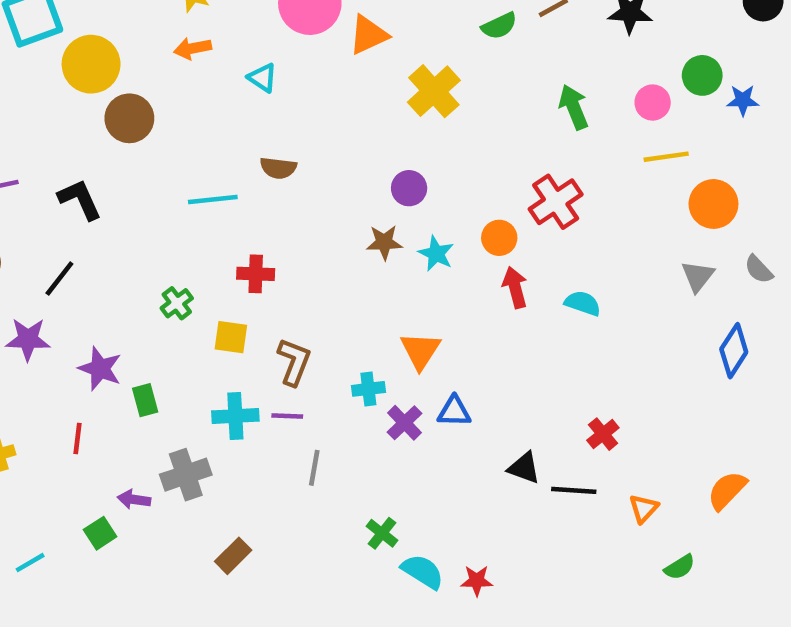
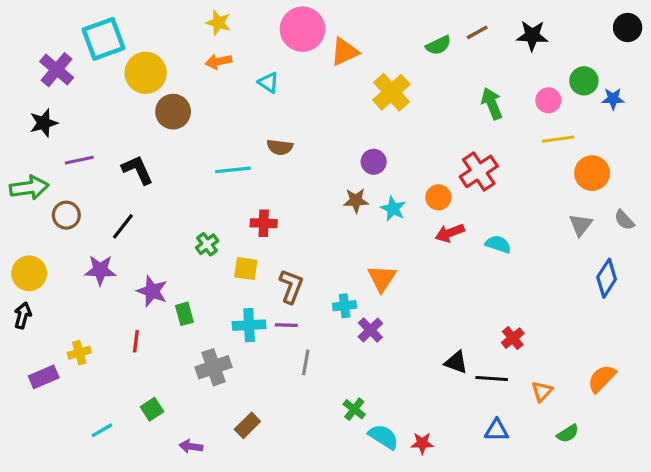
red arrow: (515, 287) -> (450, 233), turned -96
blue triangle: (454, 411) -> (497, 430), moved
purple arrow: (134, 499) -> (191, 446), moved

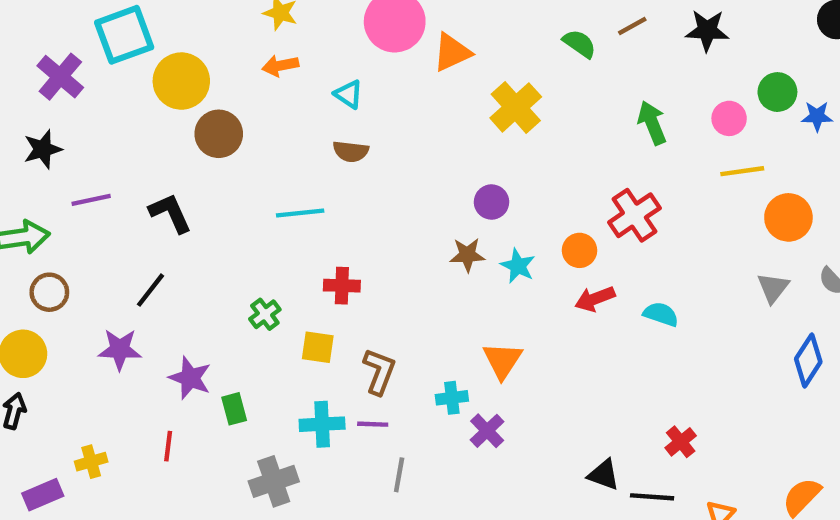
green semicircle: (438, 45) -> (579, 44), turned -120
brown semicircle: (280, 147) -> (351, 151), moved
brown circle: (66, 215) -> (49, 292), moved

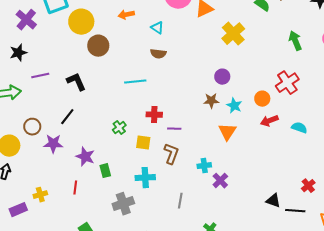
brown circle: (49, 292) -> (32, 127), moved
orange triangle: (502, 360) -> (227, 132), moved
purple line: (373, 424) -> (174, 129), moved

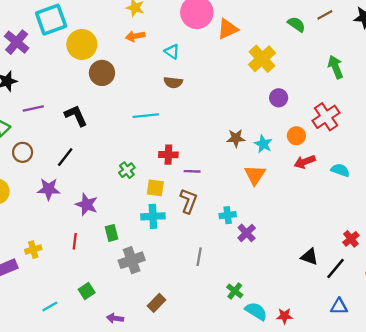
purple circle: (222, 77) -> (279, 98), moved
brown circle: (32, 127) -> (23, 152), moved
green rectangle: (105, 171) -> (111, 233), moved
cyan cross: (145, 178) -> (153, 216), moved
black line: (295, 211) -> (336, 269), turned -54

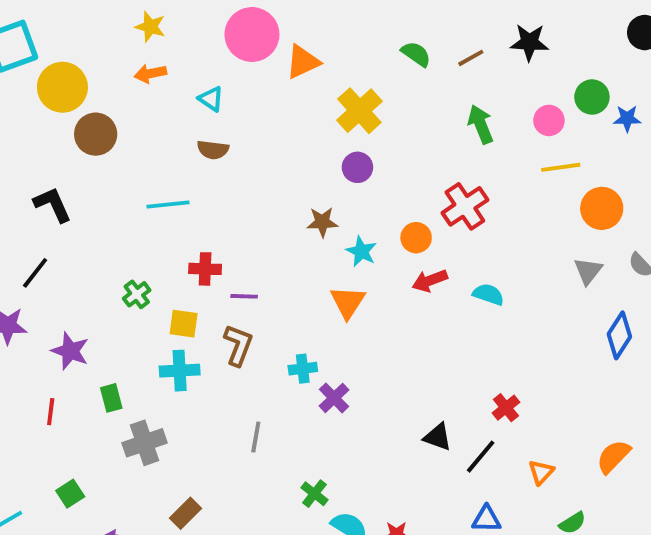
brown line: (325, 15) -> (471, 58), moved
purple circle: (279, 98) -> (357, 167), moved
brown star: (236, 138) -> (322, 222), moved

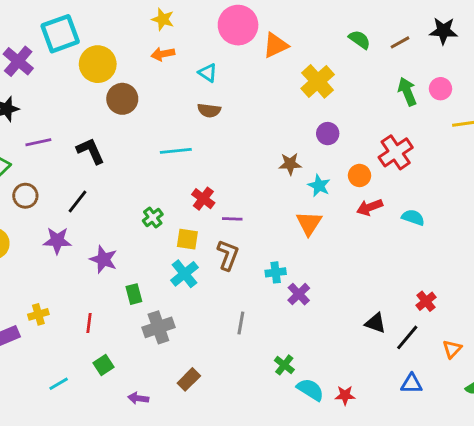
pink circle: (549, 120) -> (441, 89), moved
purple circle: (357, 167) -> (328, 134), moved
red cross: (205, 269) -> (203, 199), turned 35
cyan cross: (180, 371) -> (184, 274), turned -36
red line: (51, 412) -> (89, 323), moved

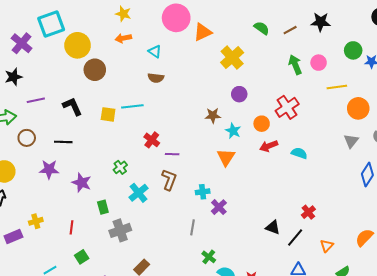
black line: (77, 202) -> (63, 142), turned 54
green cross: (153, 217) -> (120, 167), moved
yellow square: (187, 239) -> (108, 114), moved
gray line: (241, 323) -> (192, 227), moved

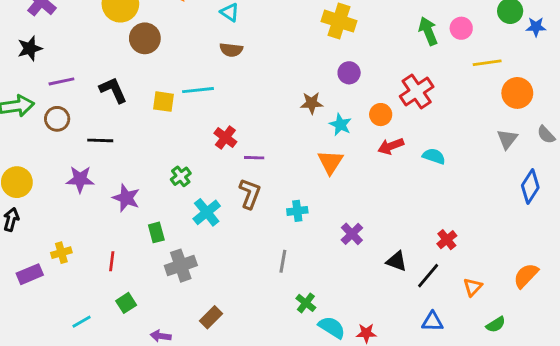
yellow cross: (232, 58) -> (339, 21), turned -30
brown circle: (27, 138) -> (57, 119), moved
purple cross: (219, 207) -> (352, 234), moved

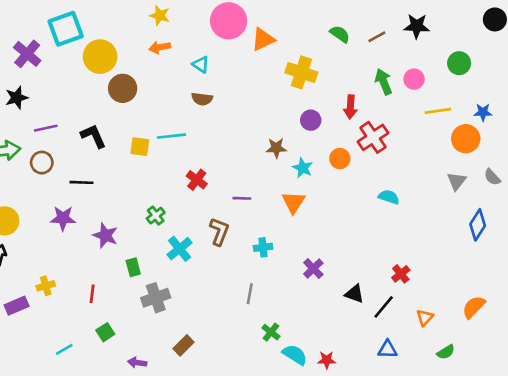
blue star: (536, 27) -> (483, 112), moved
red arrow: (391, 146) -> (350, 107), moved, turned -65
purple line: (254, 158) -> (242, 198), moved

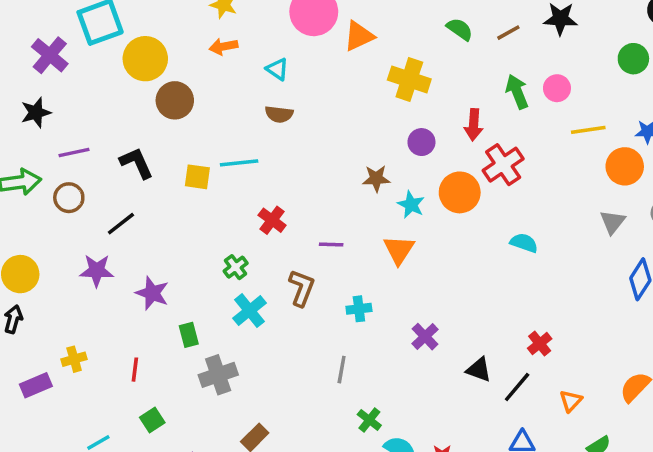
green circle: (459, 63) -> (633, 59), moved
orange circle: (340, 159) -> (460, 192), size x1.5
black line: (82, 182) -> (121, 224), turned -40
green cross: (156, 216) -> (236, 267), moved

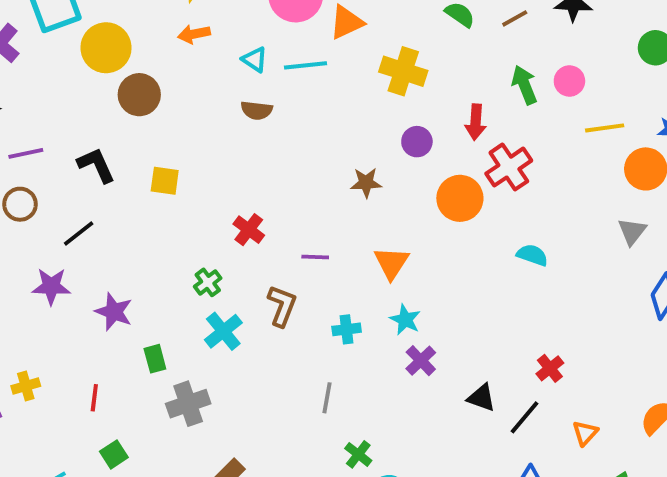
cyan line: (239, 163) -> (305, 65), moved
cyan star: (411, 205) -> (405, 320), moved

